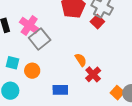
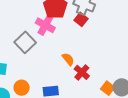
pink cross: (29, 25) -> (45, 25), moved
orange circle: (32, 71) -> (22, 88), moved

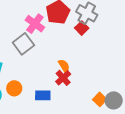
pink cross: (45, 25) -> (35, 24), moved
red cross: (82, 72) -> (63, 78), moved

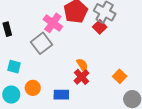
orange square: (100, 99) -> (120, 76), moved

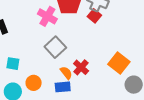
gray square: (42, 43) -> (55, 47), moved
orange semicircle: (82, 65) -> (66, 73), moved
orange square: (120, 76) -> (119, 63), size x1.5

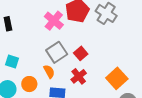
red square: (94, 16) -> (81, 53), moved
orange semicircle: (66, 73) -> (49, 71), moved

